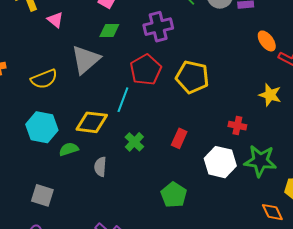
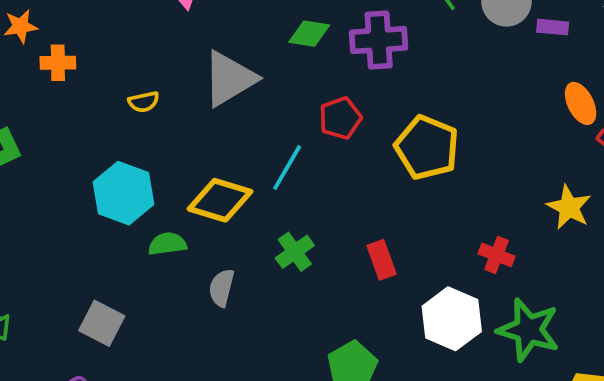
green diamond: (109, 31) -> (309, 34), moved
red pentagon: (146, 70) -> (340, 118), size x0.7
yellow semicircle: (44, 79) -> (144, 102), size x0.6
red rectangle: (179, 138) -> (382, 260), turned -54

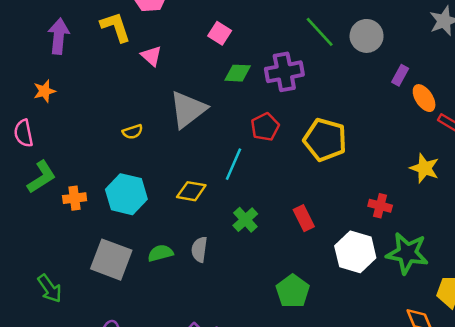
purple rectangle: (553, 27) -> (400, 75), moved, turned -60
orange cross: (58, 63) -> (75, 198), moved
yellow diamond: (220, 200) -> (191, 191), size x0.7
green semicircle: (167, 244) -> (160, 253), moved
gray square: (102, 323) -> (111, 260), moved, size x1.4

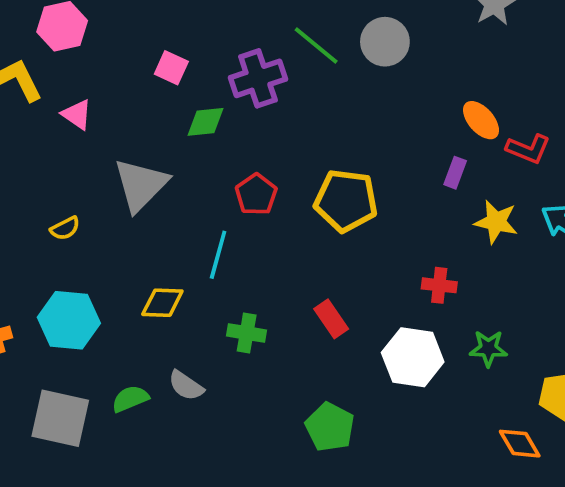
purple cross: (284, 72) -> (258, 78), moved
purple rectangle: (400, 75) -> (455, 173), moved
green cross: (245, 220) -> (247, 333), turned -30
gray semicircle: (199, 249) -> (186, 386), turned -55
green star: (407, 253) -> (488, 348), size x0.6

